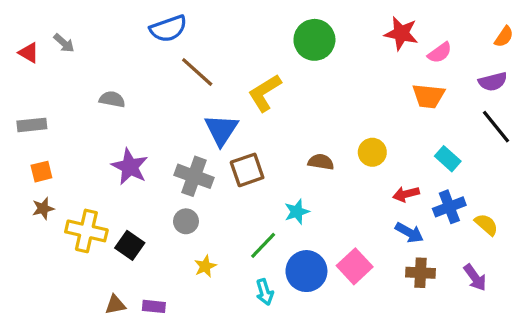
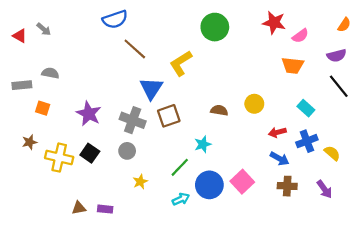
gray semicircle: (112, 99) -> (50, 73), moved
orange square: (41, 172) -> (43, 108), moved, turned 32
black square: (130, 245) -> (90, 153), moved
cyan arrow: (265, 292) -> (181, 199), turned -98

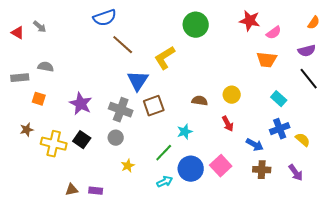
red arrow: (277, 132) -> (228, 124), moved, turned -105

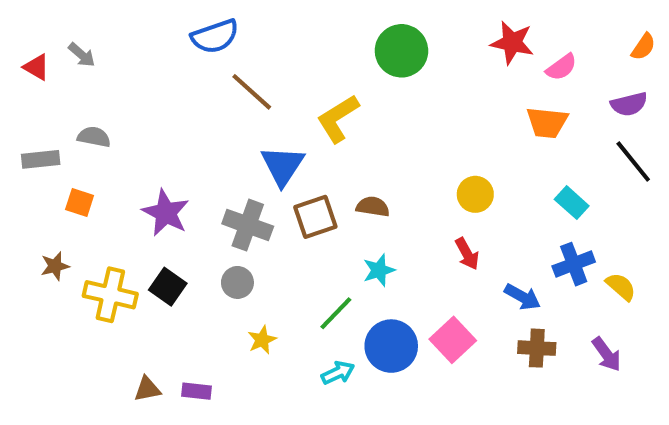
brown semicircle: (200, 101) -> (373, 207), moved

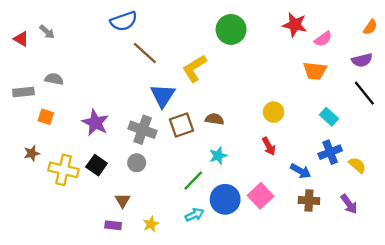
yellow star: (262, 340) -> (151, 224), moved
brown triangle: (147, 389) -> (123, 201), moved, turned -49

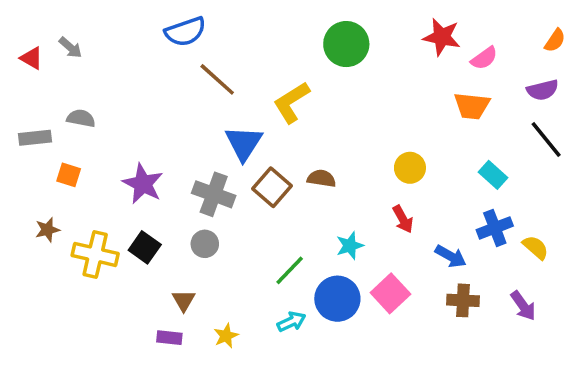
brown square: (181, 125) -> (272, 187), turned -30
cyan star: (218, 156) -> (350, 246), moved

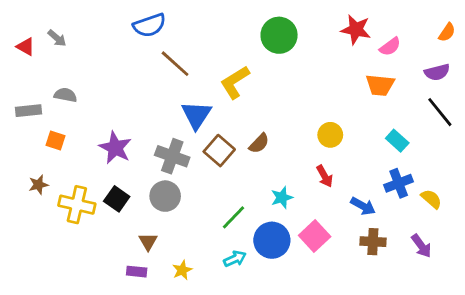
brown semicircle: (322, 178) -> (259, 143), turned 125
gray circle: (205, 244) -> (165, 196), size x1.4

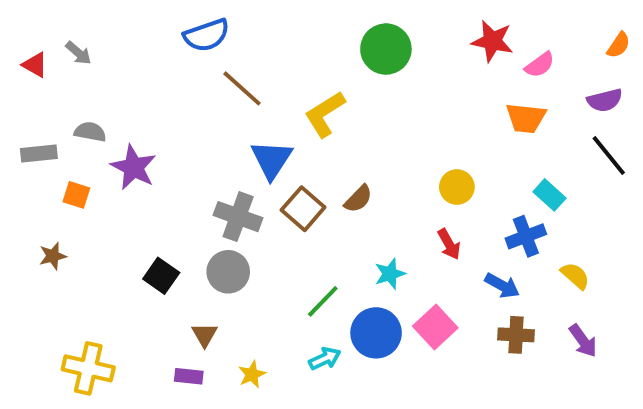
purple star: (115, 148) -> (134, 167), moved
blue cross: (399, 183) -> (526, 236), moved
yellow semicircle: (431, 199) -> (575, 276), moved
yellow cross: (77, 205) -> (88, 368), moved

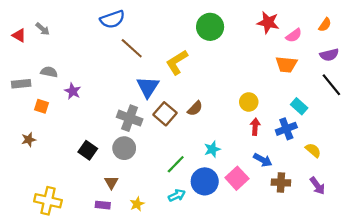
orange semicircle: (619, 45) -> (325, 25), moved
purple star: (134, 167) -> (73, 91), size x0.7
red arrow: (449, 244) -> (255, 127), moved, turned -147
blue arrow: (502, 286) -> (263, 160), moved

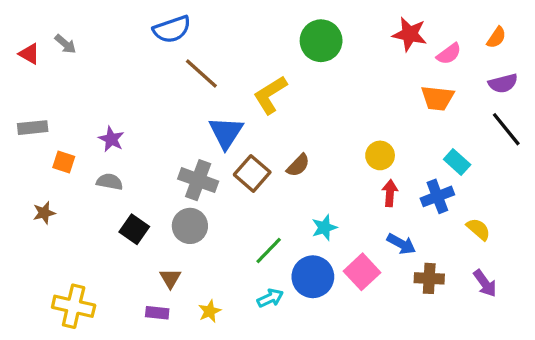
gray semicircle: (49, 72) -> (110, 182), moved

